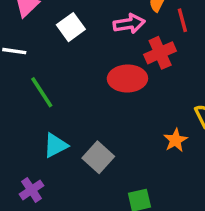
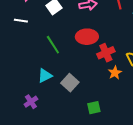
red cross: (160, 53) -> (106, 53), moved
green line: (42, 92) -> (53, 45), moved

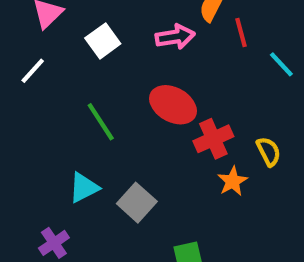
white line: (21, 21) -> (33, 71), turned -56
red ellipse: (87, 37) -> (173, 105), turned 30

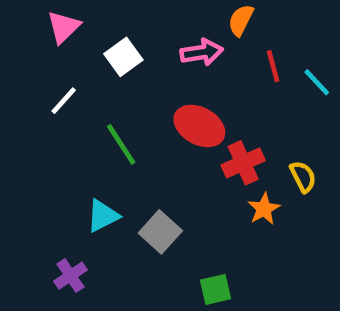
red line: (241, 32) -> (273, 66), moved
white line: (33, 71) -> (64, 101), moved

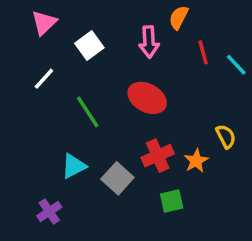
pink arrow: (202, 52) -> (149, 42), turned 96
red cross: (243, 163) -> (158, 156), moved
green square: (216, 289) -> (172, 201), moved

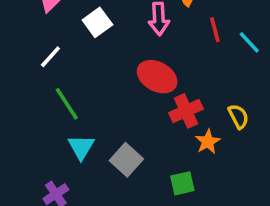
green line: (88, 112) -> (67, 104), moved
red cross: (158, 156) -> (186, 111), moved
cyan triangle: (74, 166) -> (81, 147), turned -32

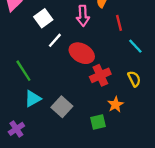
cyan line: (249, 42) -> (135, 46), moved
white line: (50, 57) -> (55, 40), moved
orange star: (208, 142) -> (116, 104), moved
cyan triangle: (81, 147) -> (33, 99), turned 30

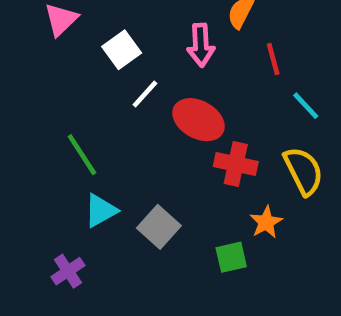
red cross: (100, 75) -> (236, 164), turned 36
yellow semicircle: (134, 79) -> (303, 171), size x1.5

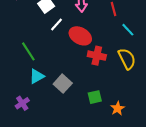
orange star: (266, 222) -> (118, 108), moved

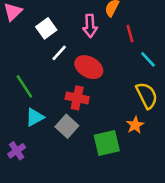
red cross: (97, 56) -> (77, 98), moved
green square: (95, 97) -> (107, 143), size x1.5
orange star: (118, 108) -> (135, 125), moved

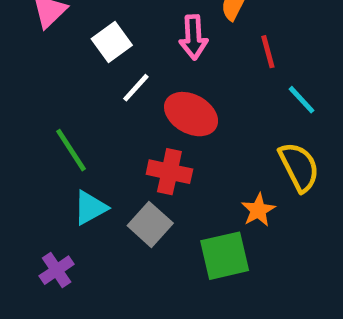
orange star: (135, 125) -> (258, 210), moved

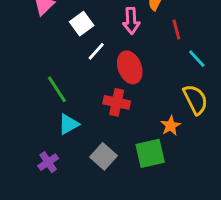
red ellipse: (191, 114) -> (130, 67), turned 40
gray square: (150, 224) -> (104, 156), moved

